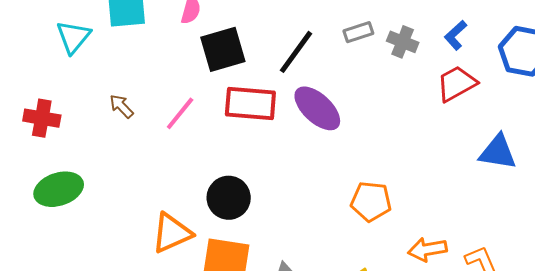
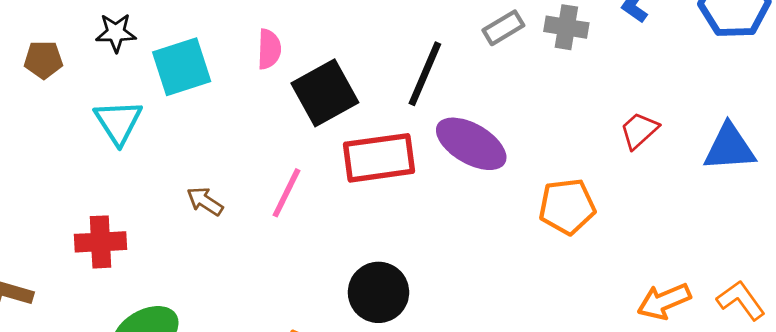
red trapezoid: (457, 84) -> (639, 130), moved, size x0.7
orange pentagon: (371, 201) -> (567, 206), moved

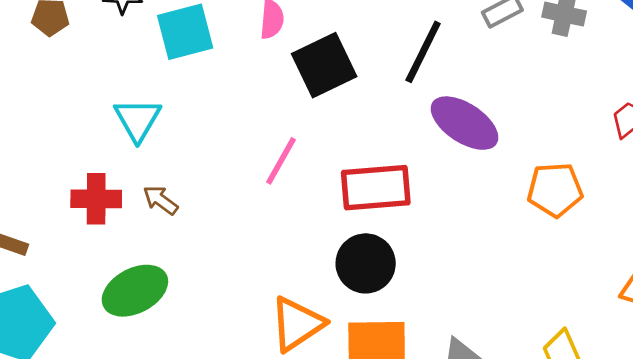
cyan triangle: (118, 122) -> (138, 120), moved
red rectangle: (379, 158) -> (376, 188), moved
brown arrow: (205, 201) -> (161, 200), moved

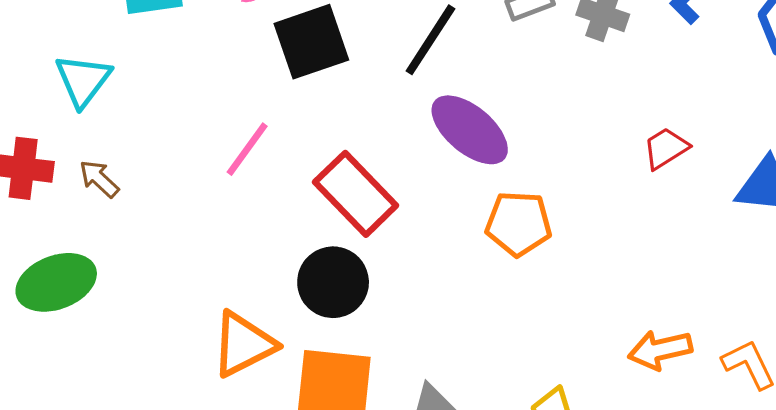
red rectangle: (376, 188) -> (356, 194), turned 44
orange pentagon: (555, 190) -> (518, 224), moved

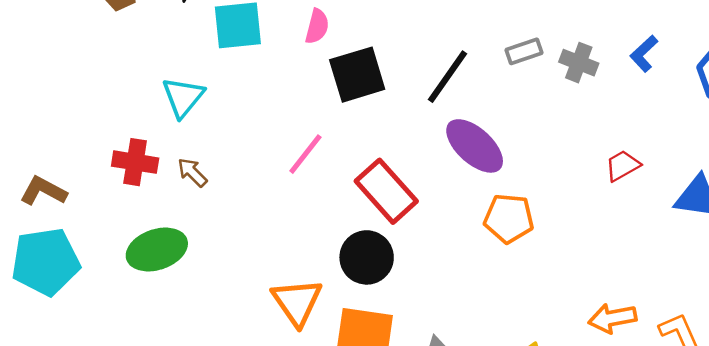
orange triangle: (243, 344) -> (297, 302), turned -40

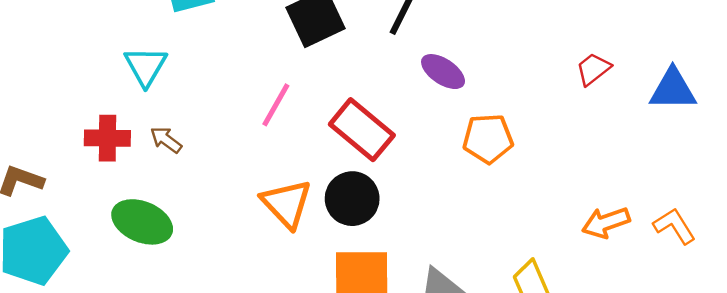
purple ellipse: (475, 146) -> (443, 72), size x0.7
green ellipse: (157, 250) -> (142, 222), turned 50
orange triangle: (297, 302) -> (287, 204), moved

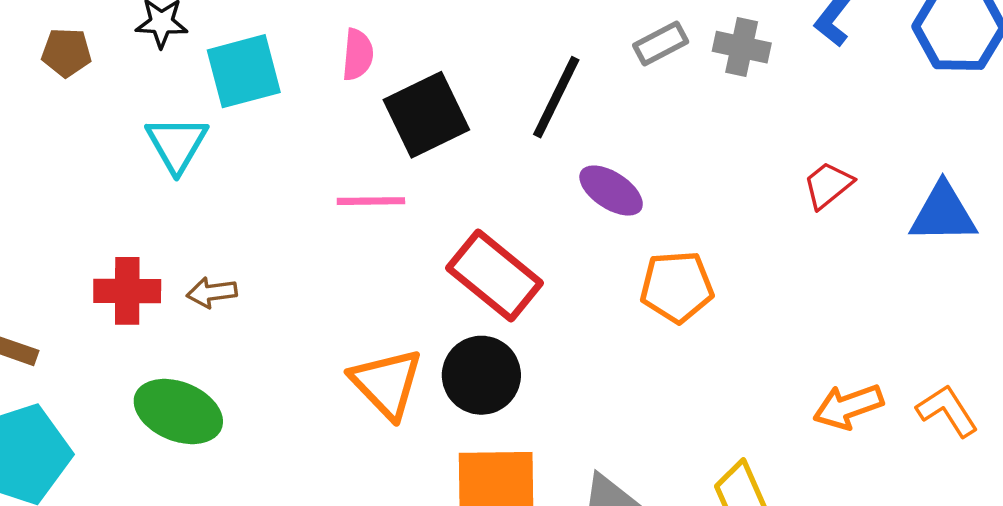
cyan triangle: (146, 66) -> (177, 144), moved
pink line: (276, 105) -> (371, 201), moved, turned 60
brown arrow: (166, 140) -> (212, 292), turned -44

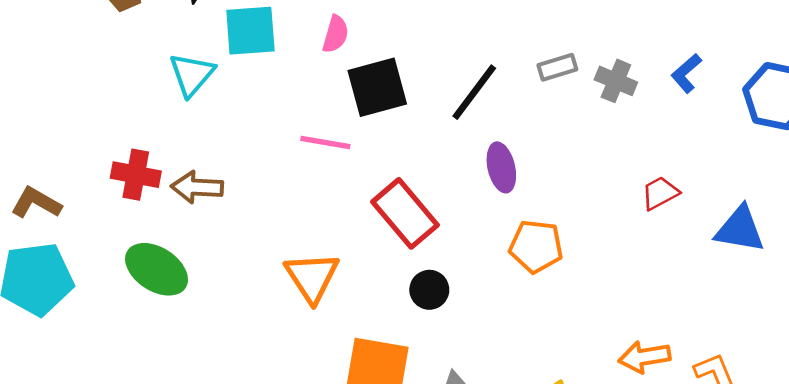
purple ellipse: (611, 191) -> (501, 167), turned 33
brown arrow: (212, 292) -> (197, 187), size x1.4
black circle: (481, 375) -> (429, 290), moved, size x0.7

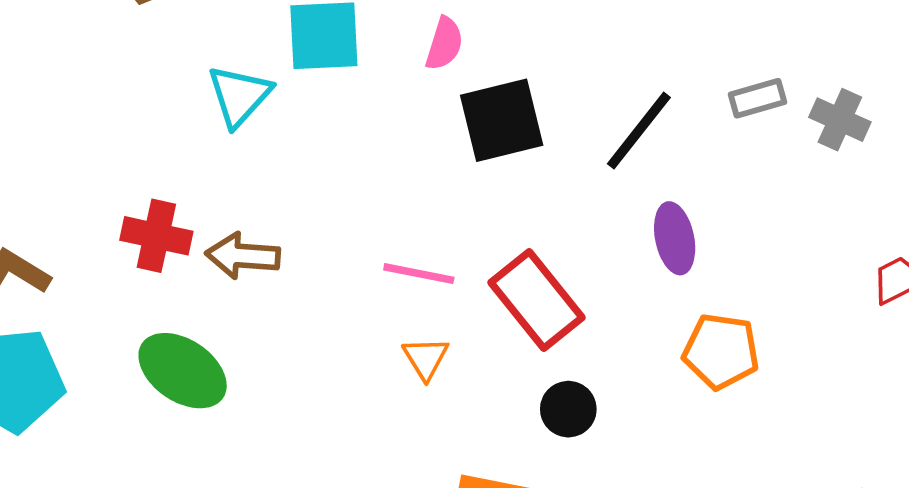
pink line: (325, 142) -> (419, 274), moved
orange triangle: (312, 277) -> (426, 358), moved, size x0.6

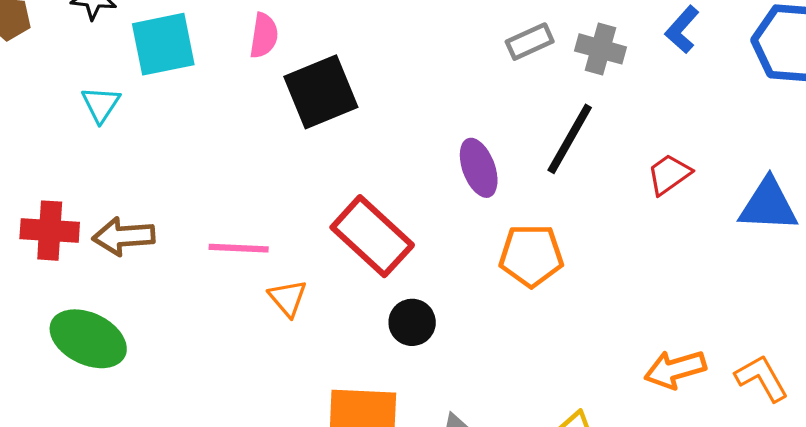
cyan triangle: (239, 96) -> (101, 104), size x0.7
black line: (639, 131) -> (570, 139), moved
pink line: (419, 274) -> (239, 248), moved

